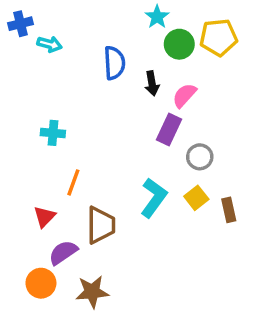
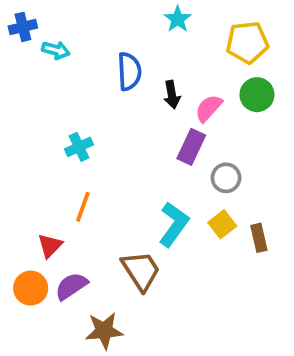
green circle: (179, 44) -> (257, 95), moved
cyan cross: (53, 133) -> (79, 147), moved, turned -30
brown trapezoid: (101, 225) -> (141, 271), moved, turned -33
orange circle: (41, 283) -> (31, 288), moved

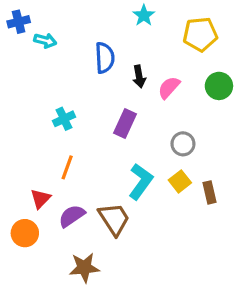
green circle: (257, 95) -> (219, 86), moved
purple rectangle: (191, 147) -> (125, 124), moved
purple semicircle: (71, 286) -> (72, 216), moved

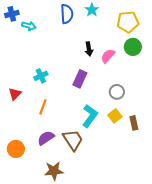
blue semicircle: (105, 58) -> (67, 14), moved
green circle: (219, 86) -> (133, 47), moved
red triangle: (40, 199) -> (15, 94), moved

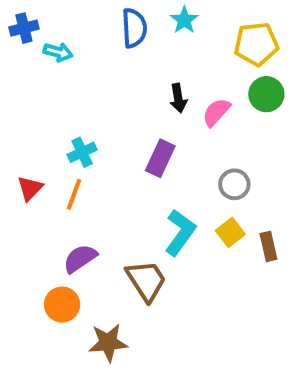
orange line: (43, 107) -> (74, 194), moved
purple semicircle: (46, 138) -> (80, 258), moved
orange circle: (16, 149) -> (62, 305), moved

